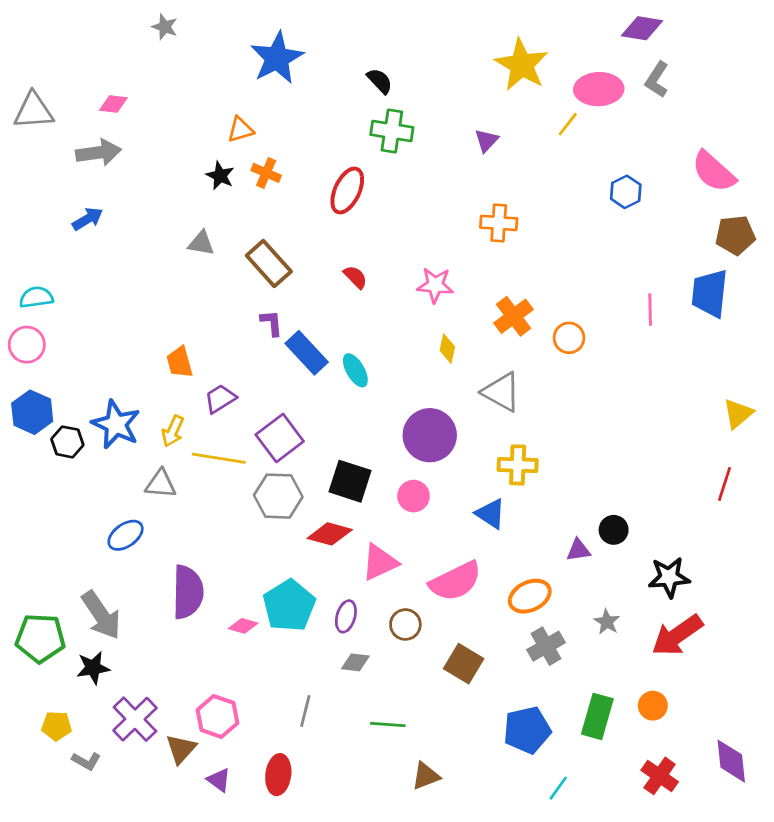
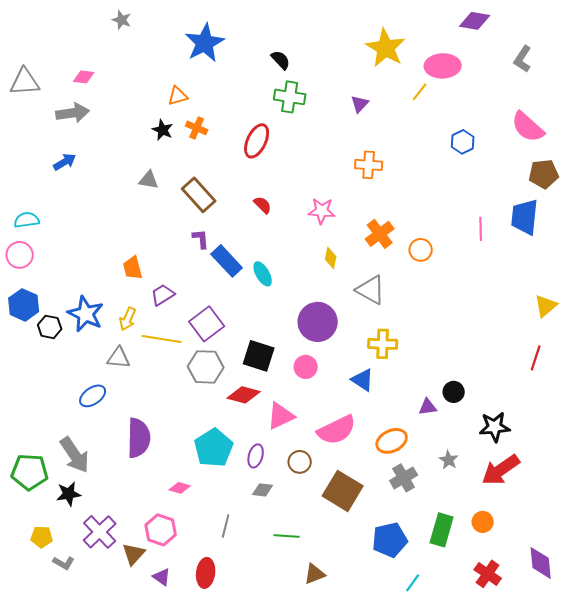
gray L-shape: (657, 80) -> (523, 59), moved
pink diamond: (243, 626) -> (180, 488), moved
brown square: (464, 664) -> (343, 491), size x1.4

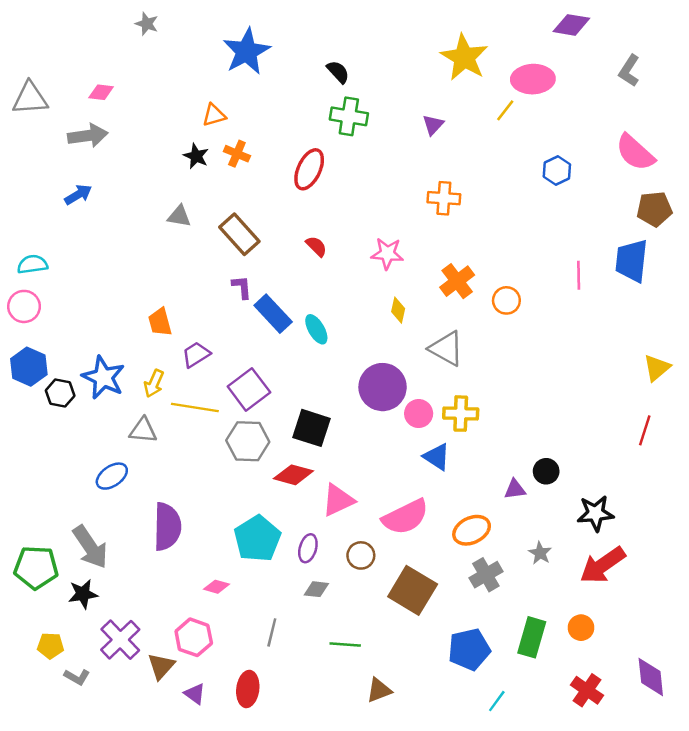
pink circle: (306, 367) -> (419, 414), moved

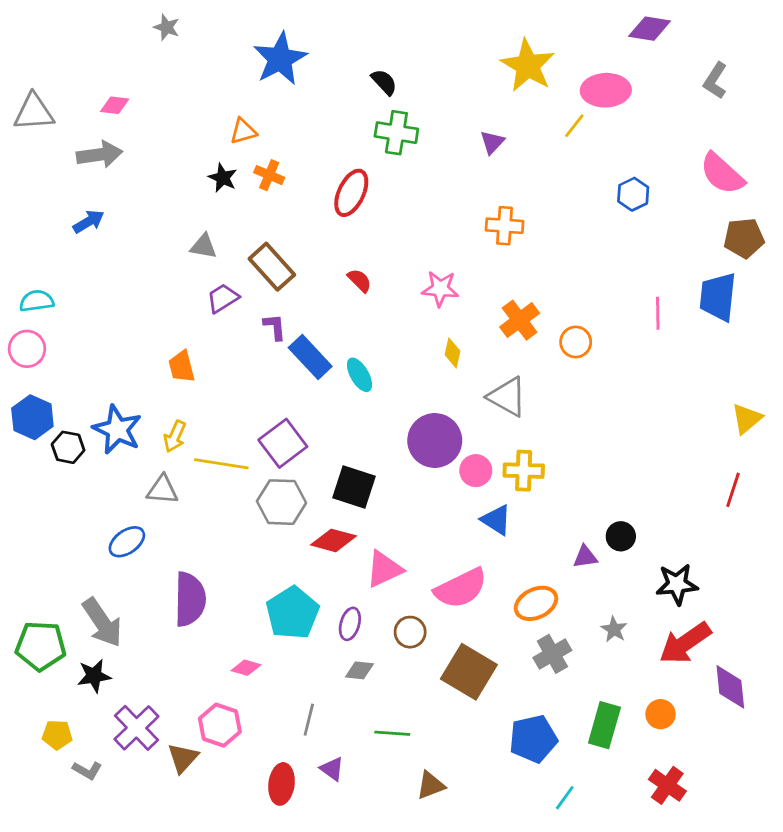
purple trapezoid: (196, 355) -> (223, 298), moved
purple diamond: (651, 677) -> (730, 687), moved
purple triangle: (195, 694) -> (332, 769), moved

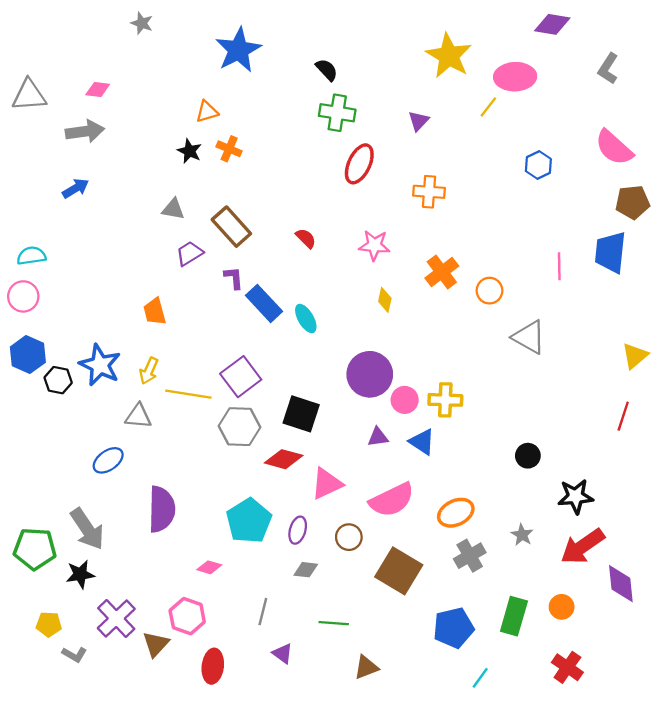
red ellipse: (351, 193) -> (359, 164), moved
gray triangle: (507, 397) -> (529, 337), moved
purple triangle: (585, 557) -> (378, 437), moved
red ellipse: (281, 784) -> (213, 666), moved

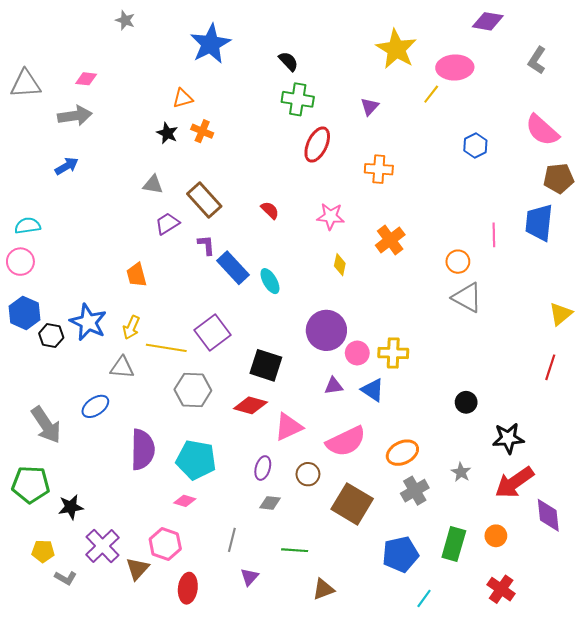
orange circle: (489, 291) -> (458, 262), moved
gray hexagon: (240, 427) -> (193, 390), moved
cyan pentagon: (249, 521) -> (196, 460), moved, turned -30
gray arrow: (87, 529) -> (46, 425), moved
purple triangle: (283, 653) -> (249, 577), turned 36

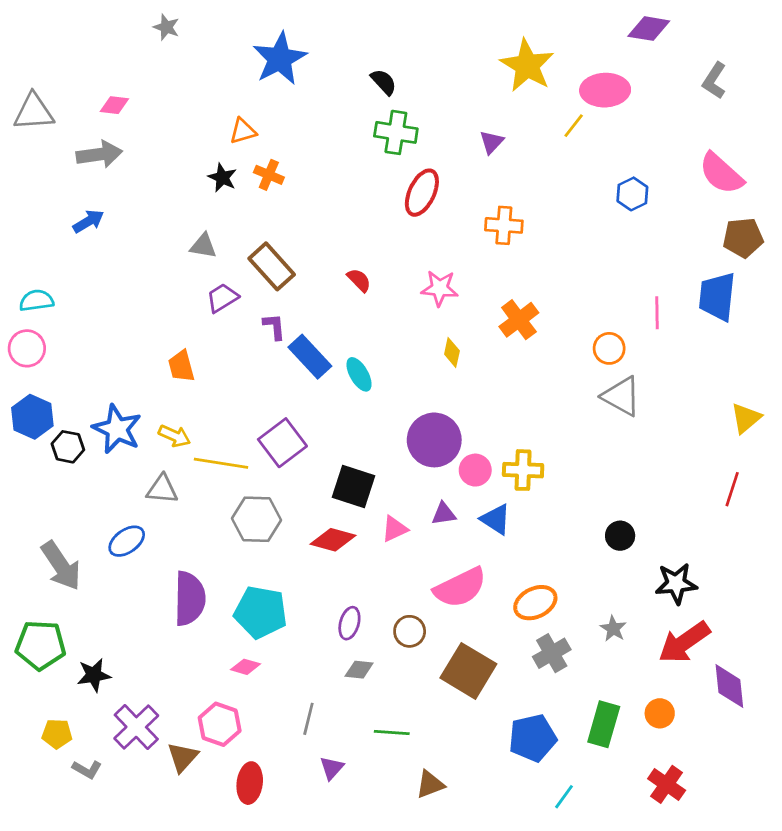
yellow arrow: (131, 327) -> (174, 436), turned -90
pink triangle: (288, 427) -> (395, 529), moved, size x0.7

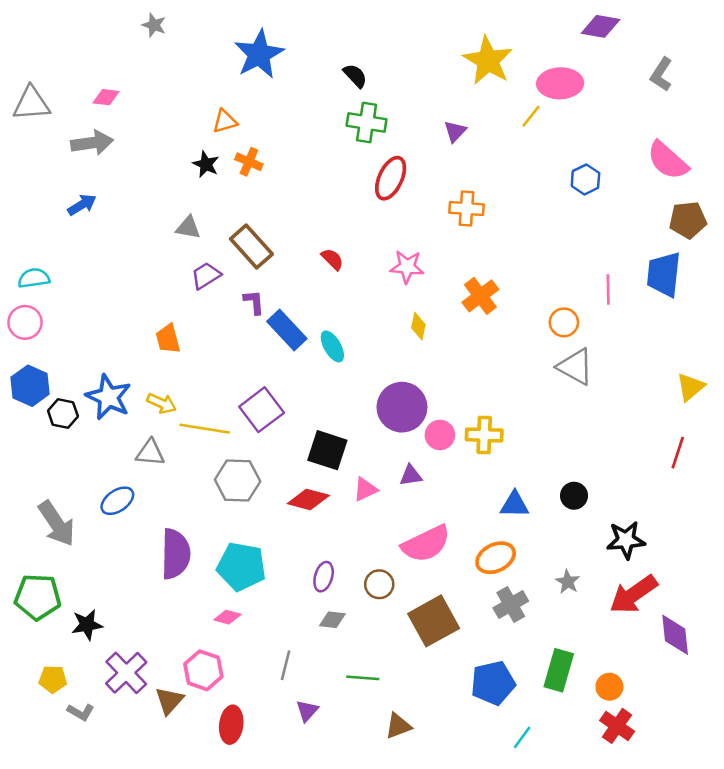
blue triangle: (496, 519) -> (515, 505), moved, turned -32
brown square: (468, 671) -> (434, 621), turned 30
orange circle: (660, 713) -> (609, 687), moved

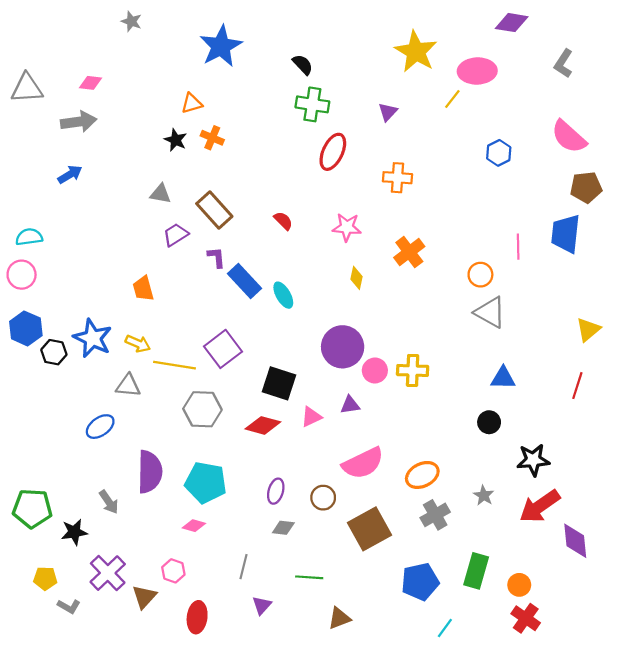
blue triangle: (515, 505) -> (503, 378), moved
gray arrow: (57, 524) -> (109, 502), moved, size x0.6
pink hexagon: (203, 670) -> (173, 571), size x0.7

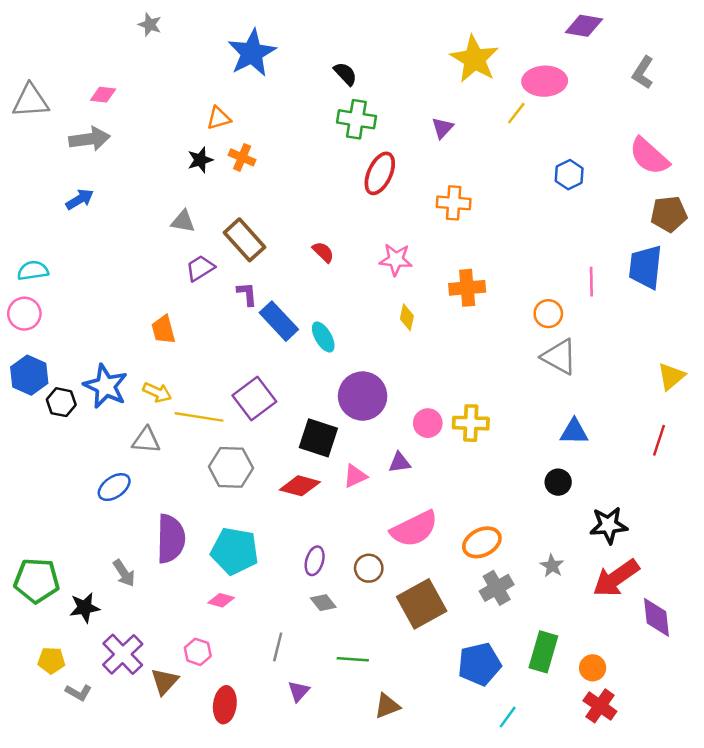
black star: (176, 140) -> (200, 160), turned 30
orange cross: (409, 252) -> (467, 288), turned 32
purple circle: (343, 347) -> (363, 396), moved
gray diamond: (283, 528) -> (323, 603), turned 45

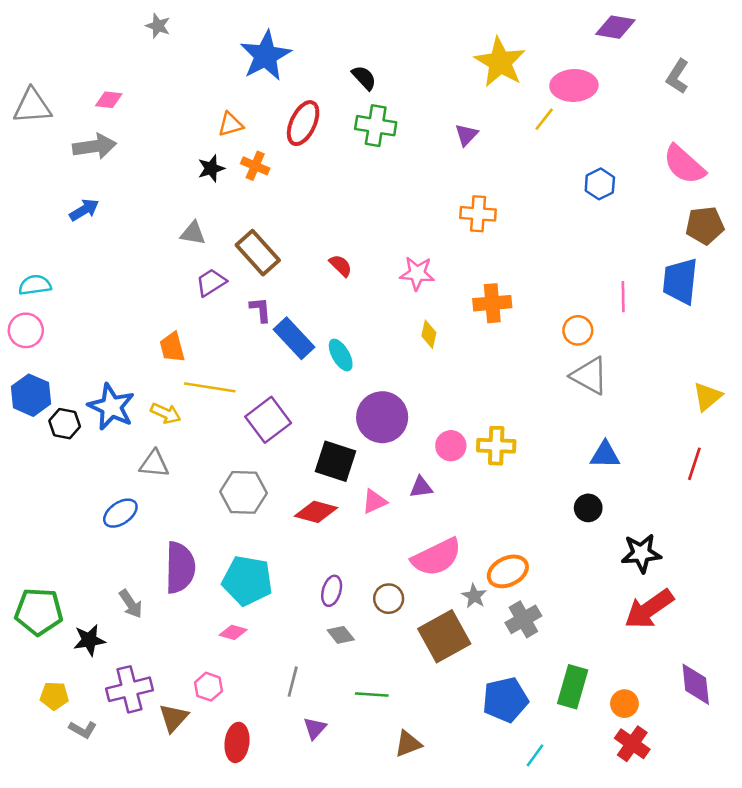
red ellipse: (380, 173) -> (303, 123), moved
yellow line: (199, 417) -> (210, 387), moved
gray star: (552, 566) -> (474, 596), moved
purple diamond: (657, 617) -> (696, 684), moved
purple cross: (123, 654) -> (129, 689), turned 30

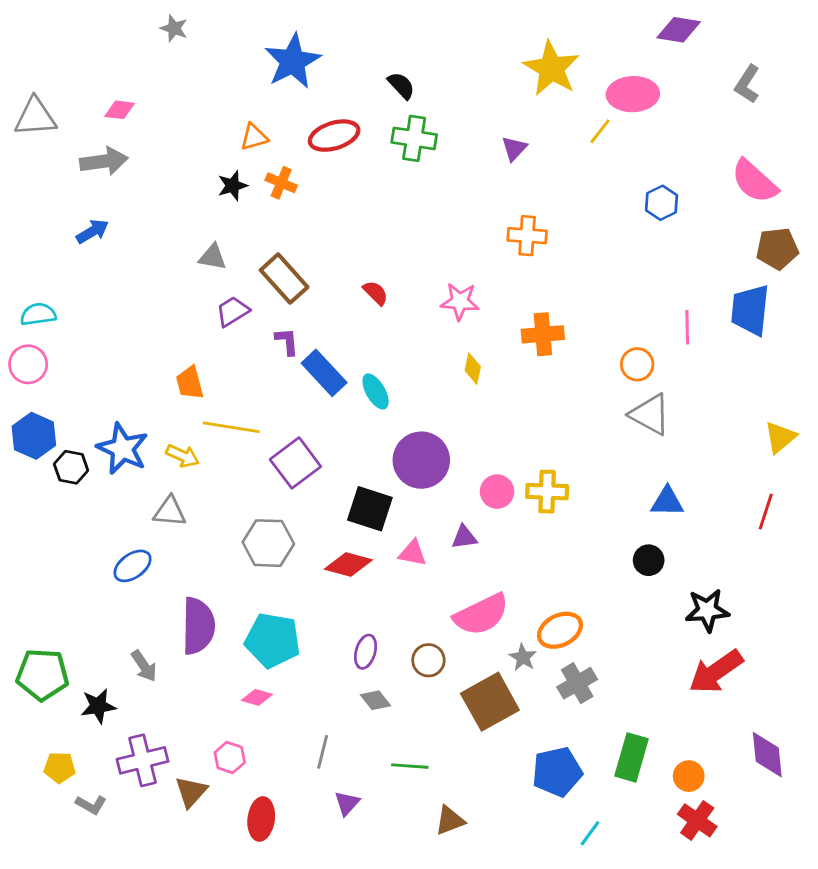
red ellipse: (303, 123) -> (334, 136), turned 48
pink triangle: (374, 501) -> (413, 553), turned 36

